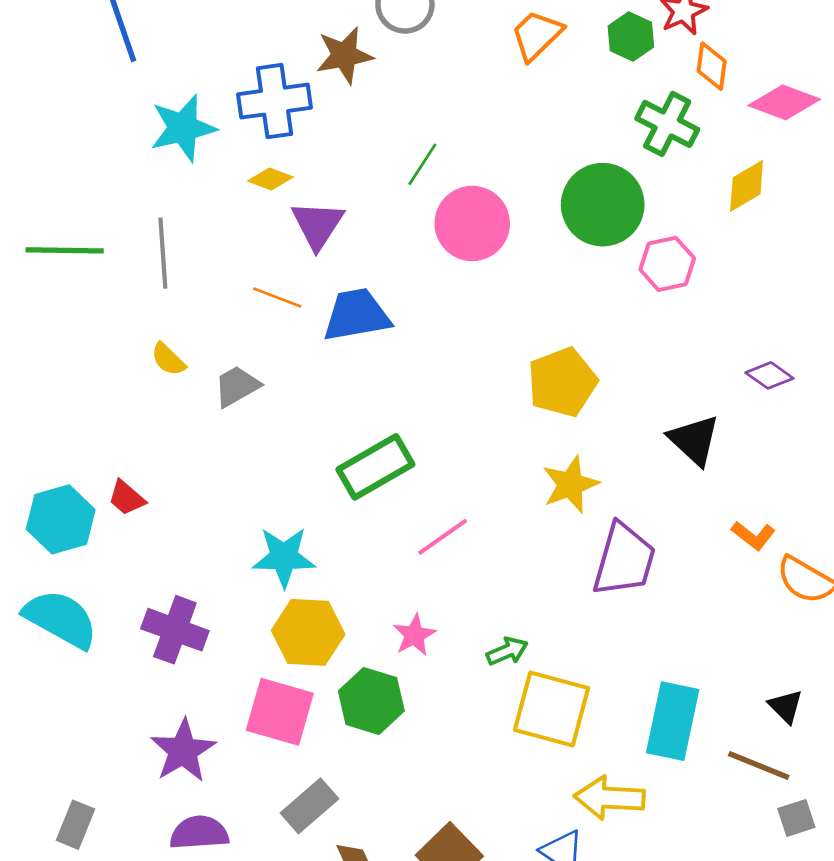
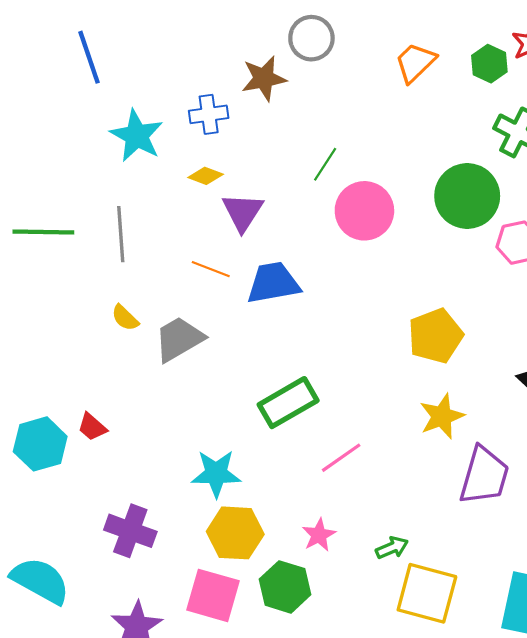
blue cross: (274, 101) -> (209, 114), size x0.7
cyan star: (183, 128) -> (137, 136), turned -30
gray trapezoid: (237, 386) -> (179, 339), size x1.4
cyan semicircle: (61, 619) -> (40, 581), moved

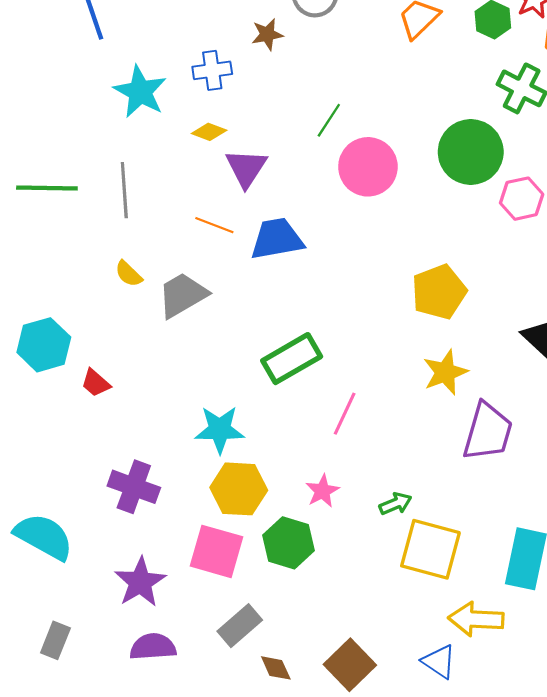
brown star: (264, 78) -> (267, 34), size x0.7
cyan hexagon: (40, 444) -> (44, 345), moved
pink line: (341, 458) -> (345, 414), turned -30

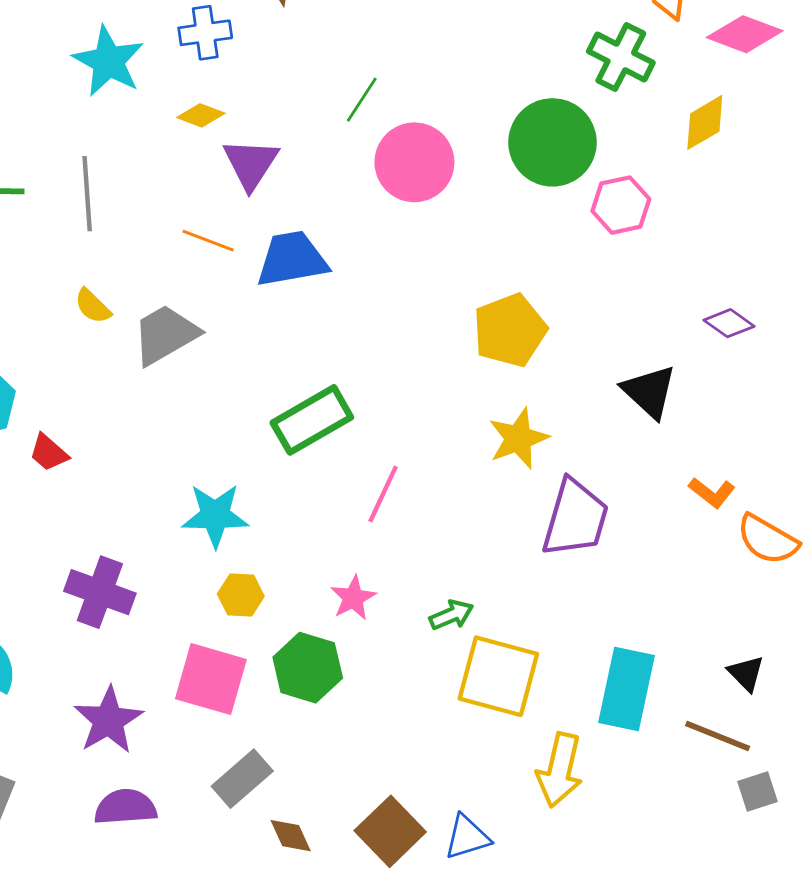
yellow hexagon: (239, 489) -> (241, 595), size x0.6
yellow arrow: (476, 619) -> (560, 770), turned -80
blue triangle: (439, 662) -> (467, 837), moved, turned -51

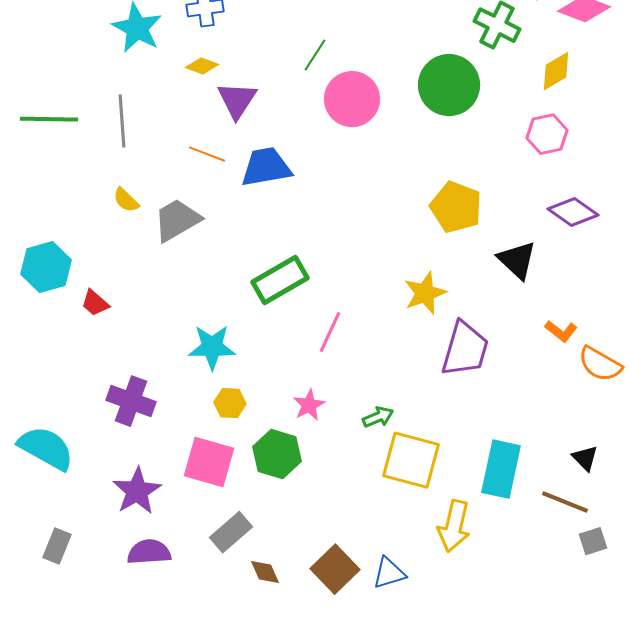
pink hexagon: (621, 205) -> (547, 134), moved
purple diamond: (729, 323) -> (573, 212), size x1.4
yellow pentagon: (510, 330) -> (456, 207), moved, turned -30

